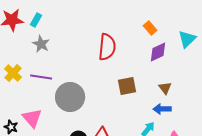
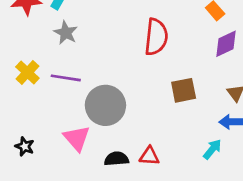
pink triangle: (32, 118) -> (77, 138), moved

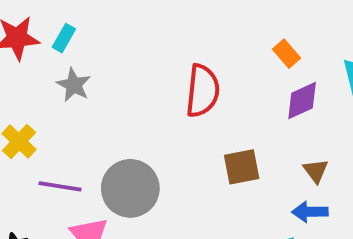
purple line: (66, 78) -> (60, 186), moved

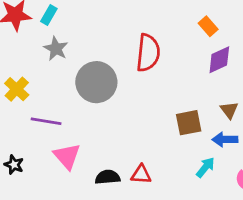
brown square: (242, 167) -> (189, 123), moved
gray circle: (130, 188) -> (96, 82), moved

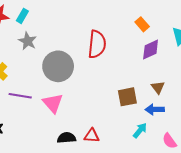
pink triangle: (67, 156) -> (53, 103), moved

